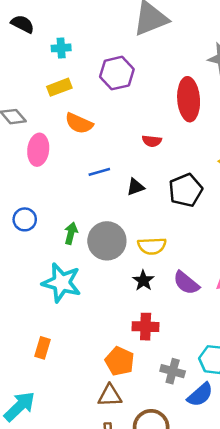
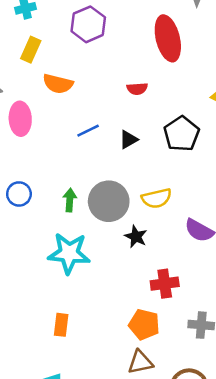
yellow rectangle: (59, 87) -> (31, 50), turned -35
black star: (143, 281) -> (136, 237), moved

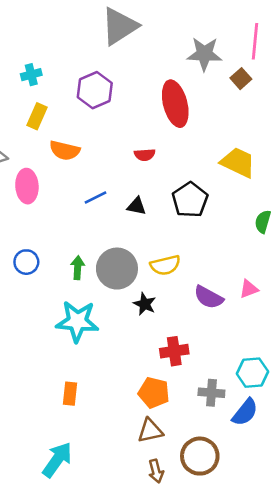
black triangle: (129, 140) -> (136, 206), turned 42

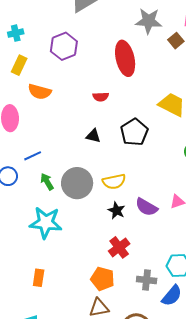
blue line: (96, 197) -> (33, 156), moved
green arrow: (78, 268) -> (47, 182), turned -36
black star: (145, 304) -> (116, 210), moved
red cross: (174, 351) -> (119, 247), turned -30

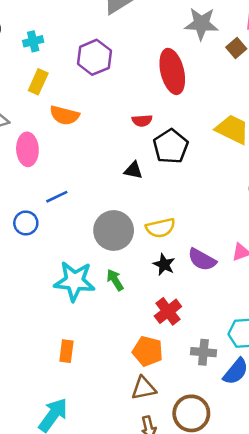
black pentagon: (134, 132) -> (171, 146), moved
green arrow: (47, 182) -> (115, 280), moved

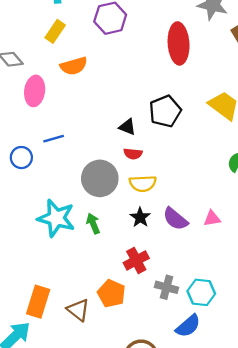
orange semicircle: (65, 115) -> (74, 66), turned -40
red semicircle: (142, 121) -> (133, 154), moved
orange rectangle: (66, 351) -> (38, 302), moved, size x1.5
gray cross: (203, 352) -> (167, 287), moved
brown triangle: (144, 388) -> (78, 310), moved, turned 40

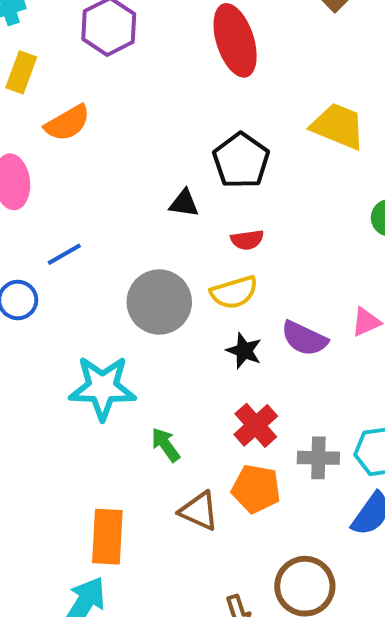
red semicircle: (133, 154) -> (247, 240), moved
green arrow: (93, 223) -> (166, 445), moved
orange pentagon: (111, 293) -> (256, 489), moved
brown triangle: (78, 310) -> (199, 511), moved

